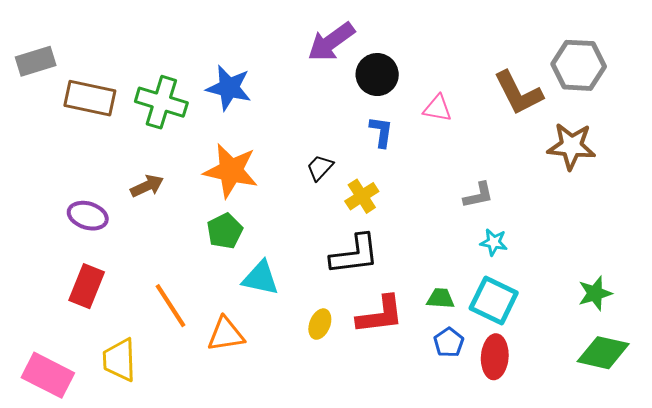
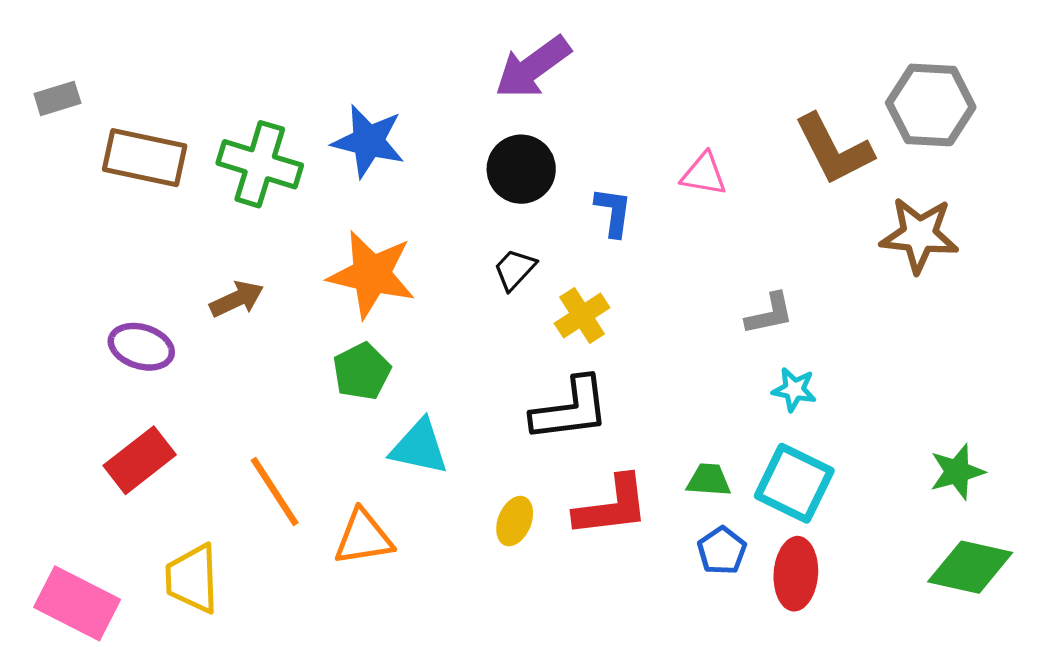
gray rectangle: (36, 61) -> (57, 98), size x0.7
black circle: (377, 75) -> (521, 169), moved
red rectangle: (87, 286) -> (140, 460), turned 30

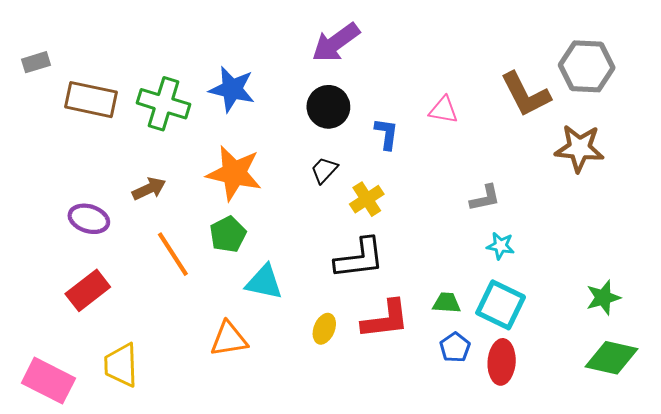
orange line: (275, 491) -> (173, 254), moved

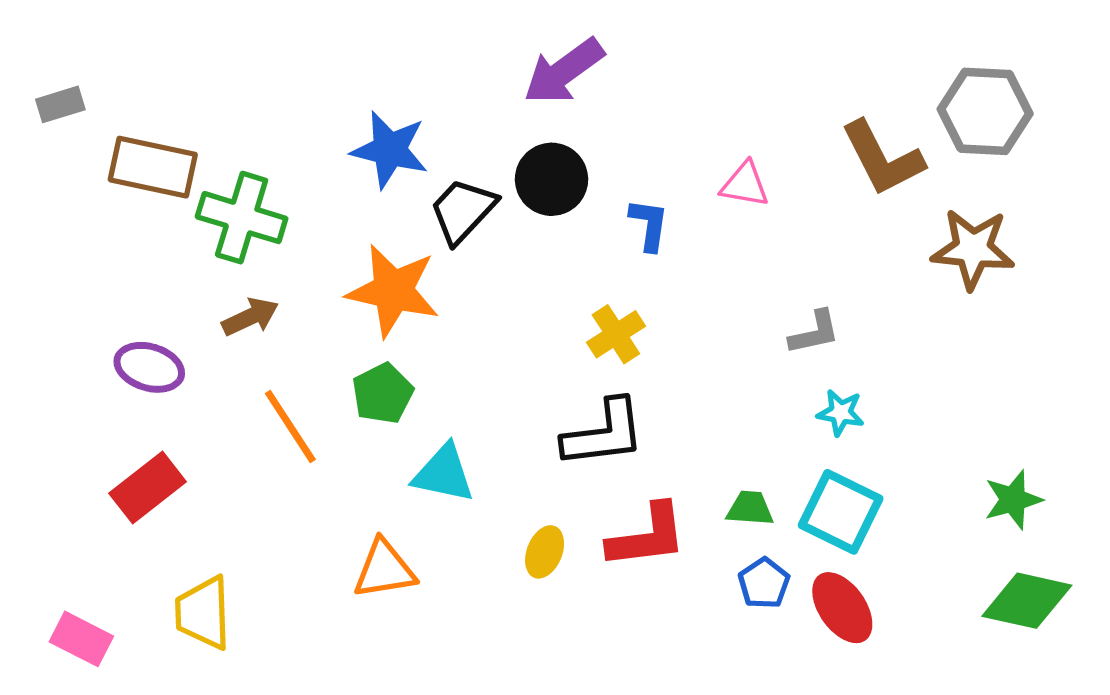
green cross: (164, 104) -> (242, 218), moved
black trapezoid: (324, 170) -> (463, 211), moved, size x1.5
red ellipse: (502, 362) -> (842, 608), turned -39
pink rectangle: (48, 381) -> (81, 639), size x0.7

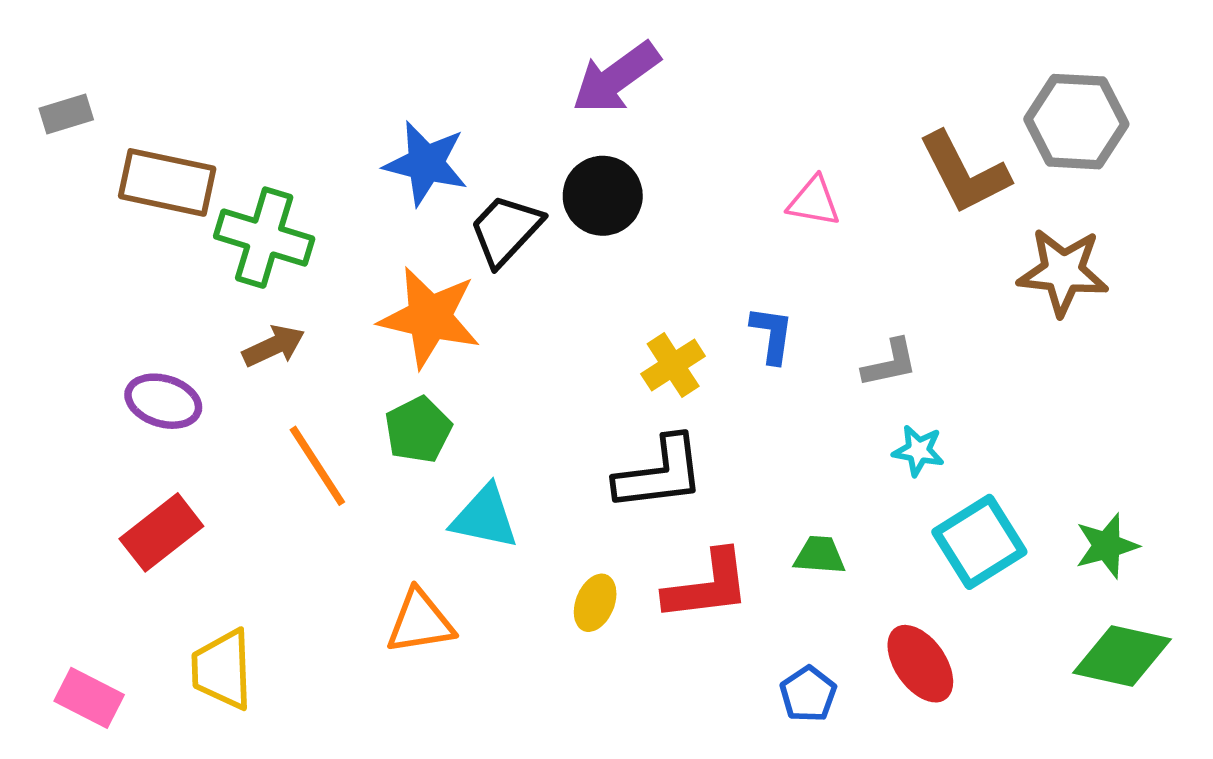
blue L-shape: (649, 225) -> (772, 335), moved
cyan square: (841, 512) -> (979, 542), moved, turned 32
blue pentagon: (764, 583) -> (808, 694), moved

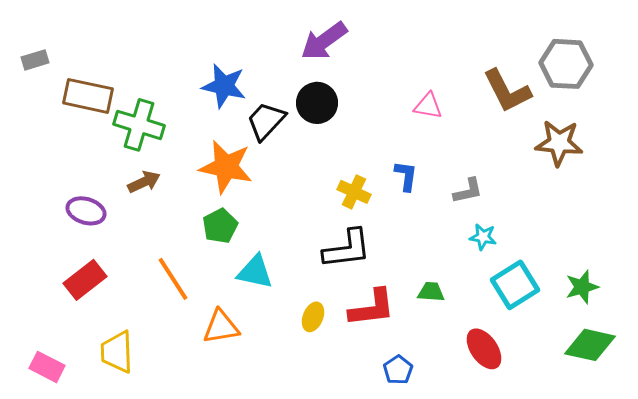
yellow cross: (673, 365) -> (354, 192), turned -32
orange line: (317, 466) -> (173, 279), moved
blue pentagon: (808, 694) -> (398, 370), moved

